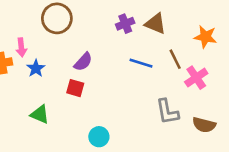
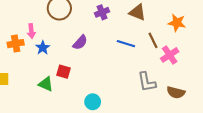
purple cross: (125, 24) -> (102, 12), moved
red square: (75, 88) -> (64, 72), moved

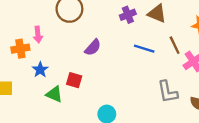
purple cross: (102, 12) -> (128, 15), moved
blue star: (43, 48) -> (40, 70), moved

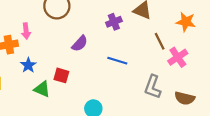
purple cross: (128, 15) -> (114, 22), moved
blue line: (144, 49) -> (117, 61), moved
gray L-shape: (168, 92) -> (153, 87), turned 30

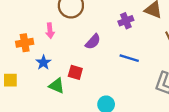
pink arrow: (26, 31) -> (50, 31), moved

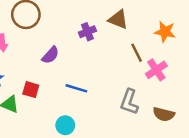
blue line: (129, 58) -> (76, 88), moved

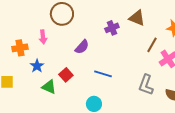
brown line: (137, 53) -> (152, 45), turned 56
red square: (31, 90) -> (66, 75), turned 32

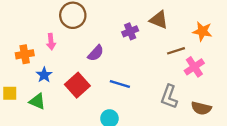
brown line: (152, 45) -> (176, 51), turned 42
red square: (66, 75) -> (77, 85), size x1.5
green triangle: (49, 87) -> (37, 101), moved

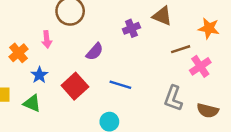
orange cross: (25, 54) -> (18, 53), turned -30

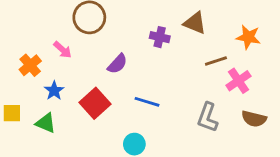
purple cross: (131, 28) -> (160, 37), turned 35
pink arrow: (47, 39) -> (63, 50), turned -42
brown semicircle: (208, 111) -> (254, 119), moved

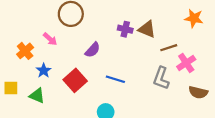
brown triangle: (195, 23) -> (147, 29), moved
orange star: (248, 37) -> (194, 18), moved
gray L-shape: (208, 117) -> (161, 78), moved

